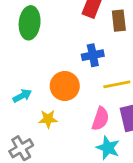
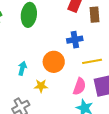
cyan arrow: (22, 96) -> (22, 68), turned -48

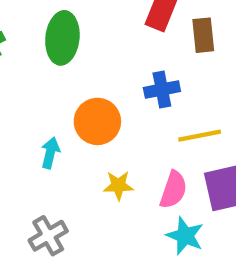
orange circle: (54, 62) -> (97, 121), moved
yellow star: (41, 86) -> (118, 185), moved

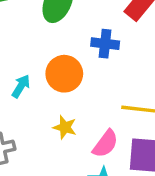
blue cross: (162, 90) -> (105, 44), moved

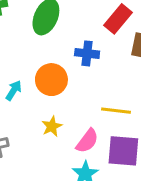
yellow star: (65, 127) -> (52, 126), turned 30

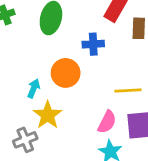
yellow star: (52, 126) -> (48, 115), moved, size x1.5

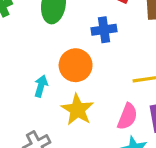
yellow star: (48, 115) -> (77, 110), moved

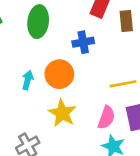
cyan arrow: (41, 86) -> (28, 80), moved

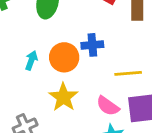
blue cross: (83, 42) -> (92, 45), moved
pink semicircle: (106, 117) -> (108, 106), turned 100

